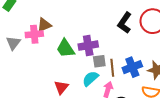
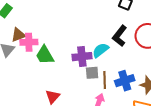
brown triangle: (44, 25) -> (18, 35), moved
green trapezoid: (65, 48) -> (45, 55), moved
cyan semicircle: (90, 79) -> (101, 50), moved

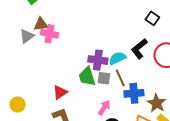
green trapezoid: (45, 55) -> (87, 76), moved
brown line: (105, 80) -> (120, 78), moved, turned -36

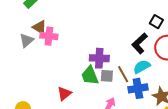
black square: (152, 18) -> (156, 22), moved
brown triangle: (41, 24) -> (40, 27), turned 42
cyan semicircle: (117, 58) -> (142, 67), moved

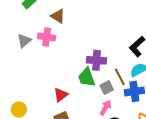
brown triangle: (40, 27) -> (58, 16), moved
gray square: (107, 76) -> (107, 88), moved, turned -32

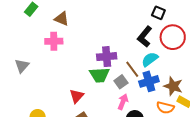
gray triangle: (24, 41) -> (22, 66), moved
green trapezoid: (87, 77) -> (100, 75), turned -65

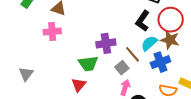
gray triangle: (22, 66) -> (26, 74), moved
green trapezoid: (100, 75) -> (88, 64), moved
blue cross: (149, 81) -> (160, 62), moved
brown star: (173, 86) -> (170, 40), moved

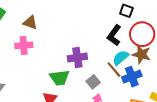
brown line: (132, 54) -> (114, 70), moved

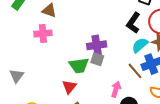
brown line: (114, 70) -> (135, 71), moved
gray square: (93, 82) -> (97, 59), moved, turned -32

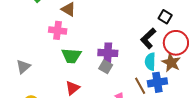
cyan semicircle: (140, 45) -> (150, 62), turned -60
green trapezoid: (79, 65) -> (71, 56), moved

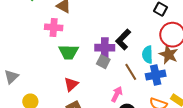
black L-shape: (148, 38) -> (123, 39), moved
gray triangle: (23, 67) -> (11, 77), moved
brown line: (140, 86) -> (131, 72), moved

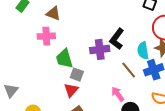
green trapezoid: (69, 52) -> (64, 59), turned 80
gray square: (103, 62) -> (77, 75), moved
pink arrow: (117, 94) -> (118, 94), turned -56

